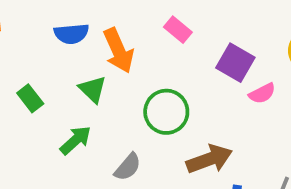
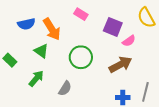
brown arrow: (209, 159) -> (120, 65), moved

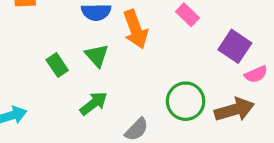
green triangle: (41, 51) -> (97, 56), moved
green circle: (81, 57) -> (186, 101), moved

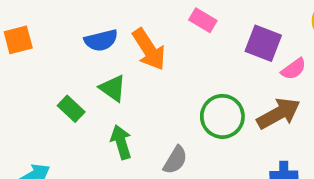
green arrow: (94, 103) -> (121, 142), turned -56

